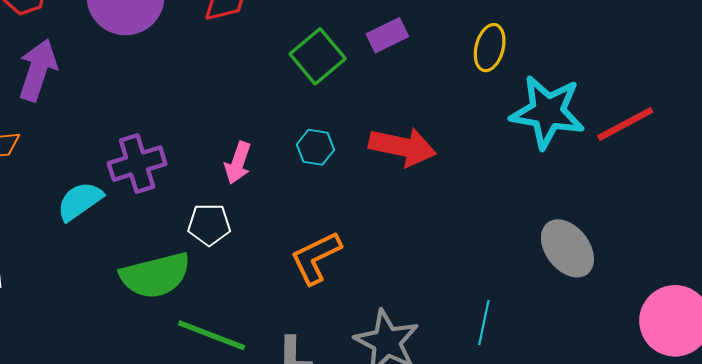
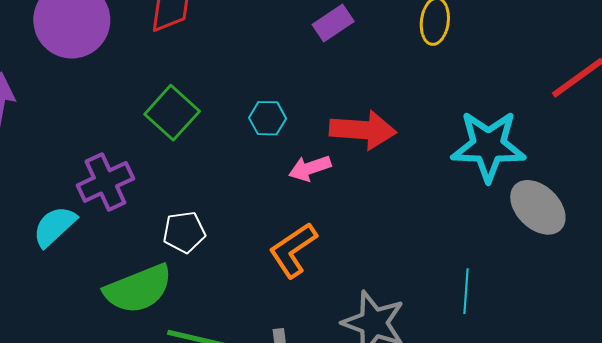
green square: (318, 56) -> (172, 113), moved
cyan star: (547, 112) -> (488, 146), moved
cyan hexagon: (315, 147) -> (267, 118), moved
pink arrow: (238, 163) -> (310, 168), moved, turned 60

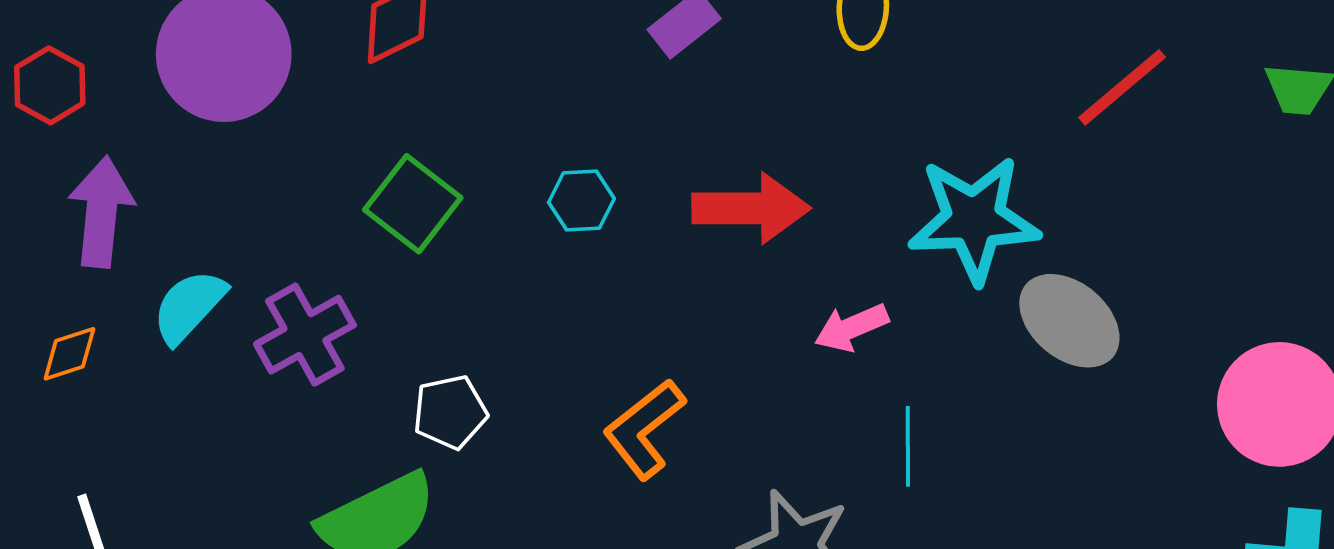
pink arrow: (310, 168) -> (851, 328), moved
cyan semicircle: (54, 226) -> (189, 306), moved
cyan line: (466, 291) -> (908, 446), moved

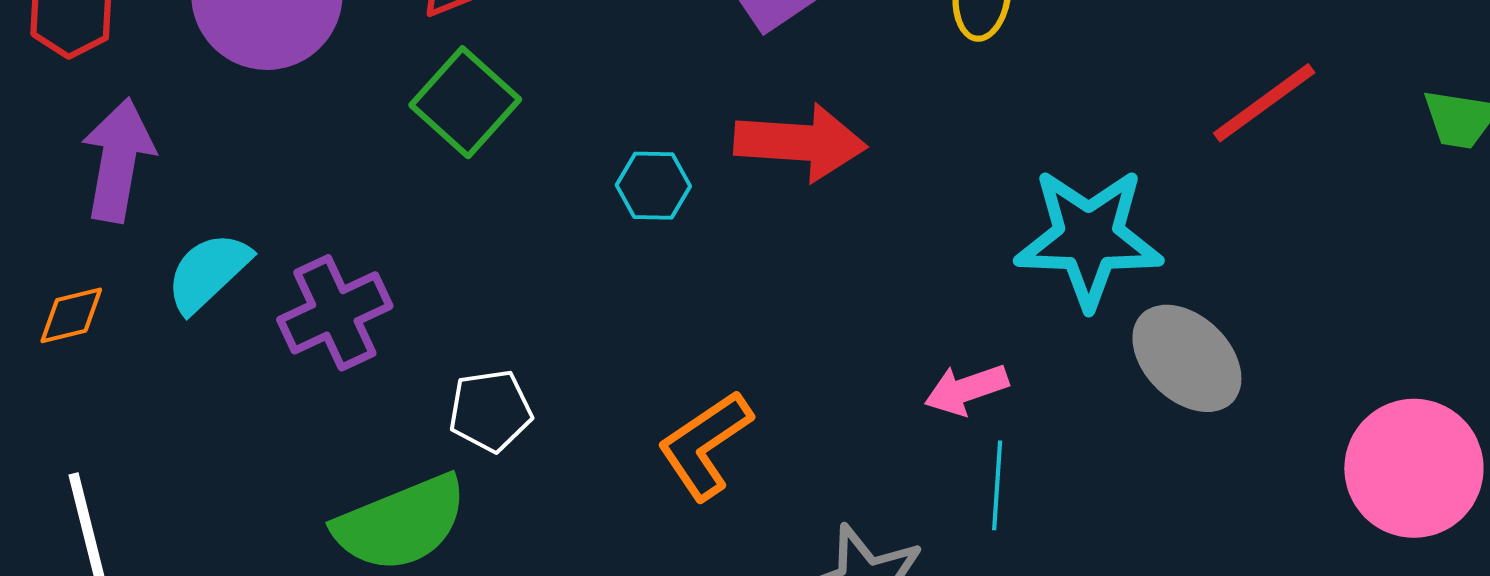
green square: (413, 204) -> (465, 102), moved
red arrow: (751, 208) -> (800, 142), moved
pink arrow: (851, 328) -> (966, 389), moved

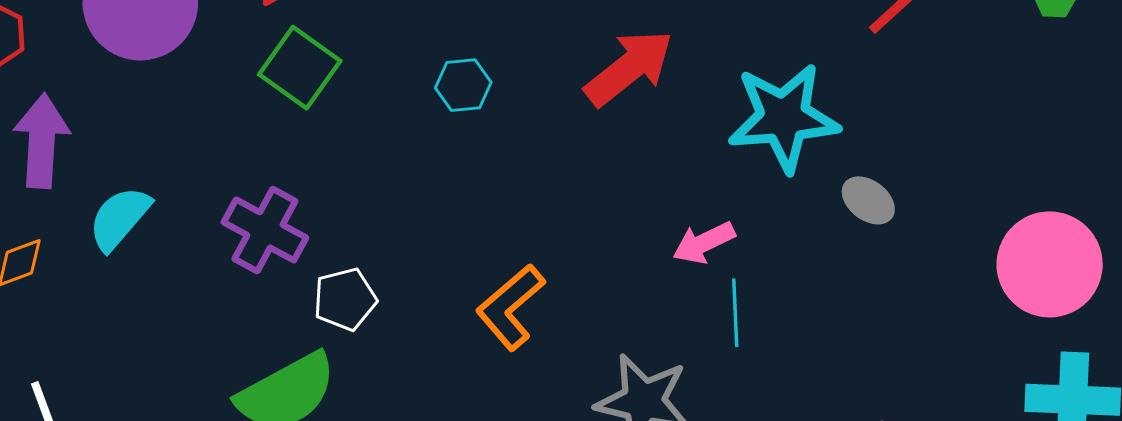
red arrow: (800, 142) -> (629, 68), moved, turned -36
cyan hexagon: (653, 186) -> (463, 85), moved
purple cross: (335, 313) -> (265, 230), moved, turned -30
gray ellipse: (1187, 358) -> (868, 200), size x0.6

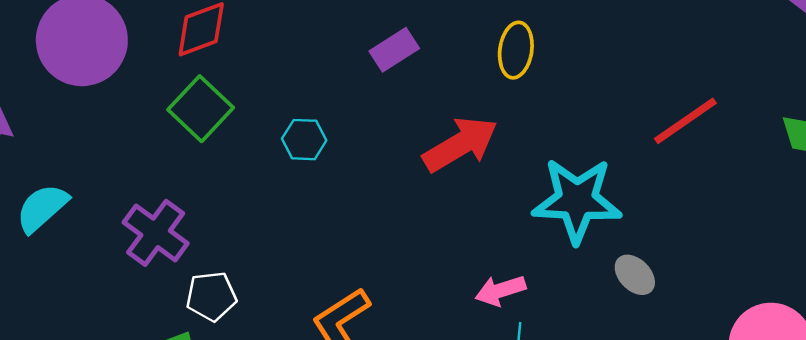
cyan hexagon: (463, 85) -> (304, 140), moved

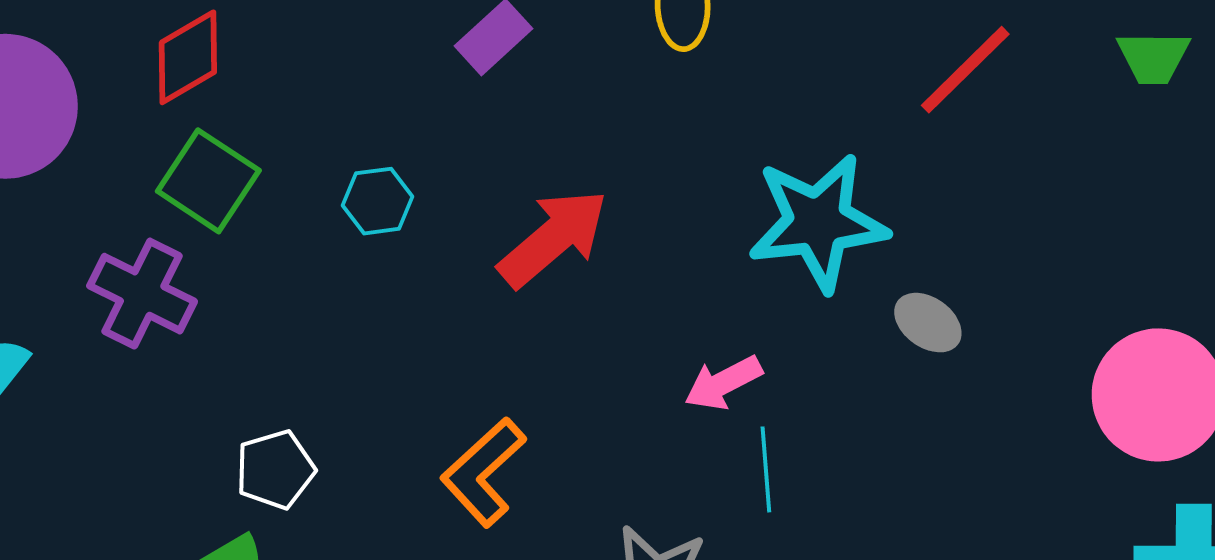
red arrow: (460, 144) -> (553, 238), moved
purple cross: (156, 233) -> (142, 294), moved

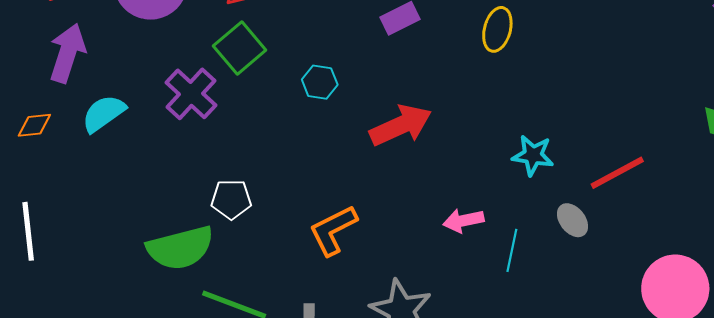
red line: (965, 70) -> (617, 173), moved
cyan star: (818, 222) -> (533, 155), size x0.6
cyan line: (766, 469) -> (512, 250), moved

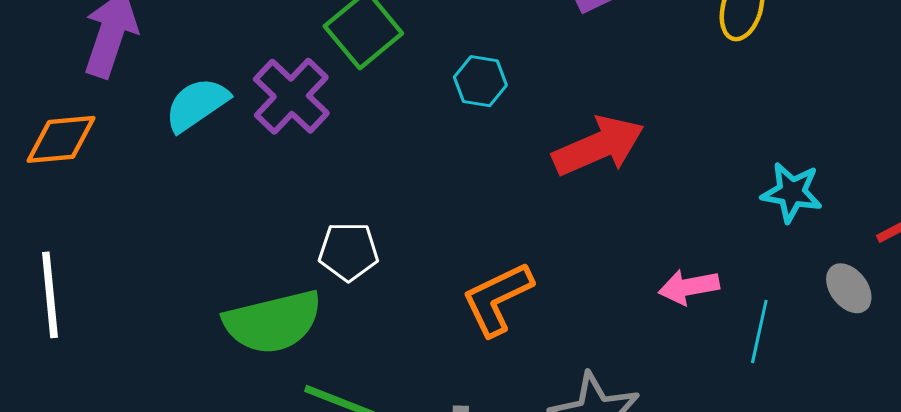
cyan semicircle: (104, 113) -> (197, 104), moved
orange diamond: (34, 125) -> (61, 139), size x1.4

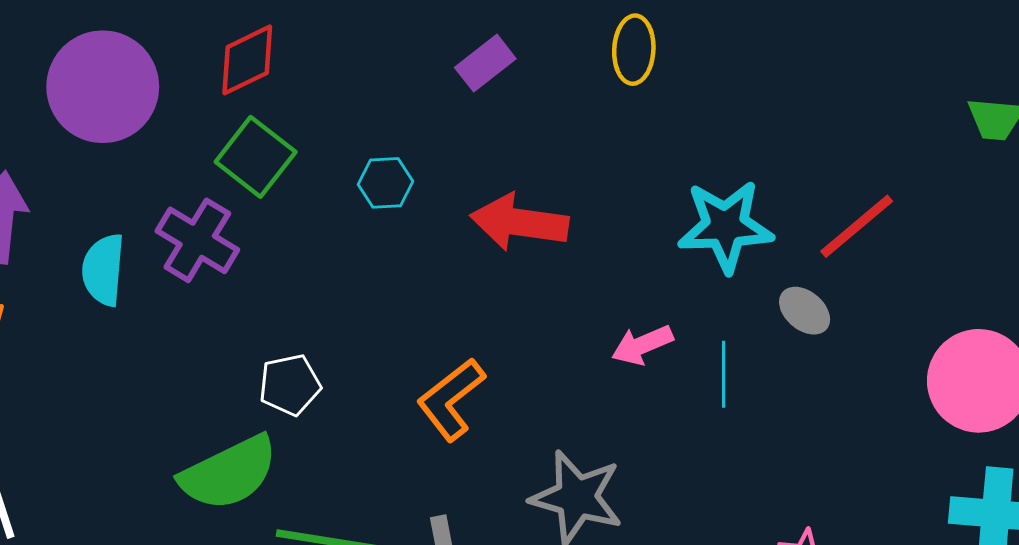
cyan semicircle: (197, 104) -> (103, 270), turned -38
red arrow: (598, 146) -> (519, 222), turned -136
cyan star: (792, 192) -> (725, 226), size x1.5

